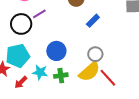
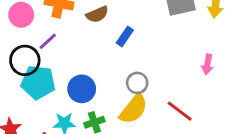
cyan pentagon: (18, 56) -> (38, 82), moved, turned 30
red line: (108, 78) -> (180, 111), moved

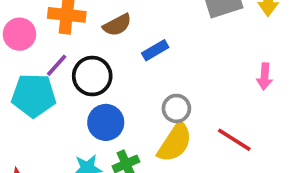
blue rectangle: (125, 37) -> (155, 50), turned 30
black circle: (25, 60) -> (92, 76), moved
cyan pentagon: (38, 82) -> (34, 95), moved

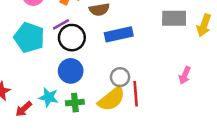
blue rectangle: (155, 50) -> (119, 34), size x1.5
purple line: (57, 65) -> (61, 24), moved
red line: (234, 140) -> (136, 94), moved, turned 35

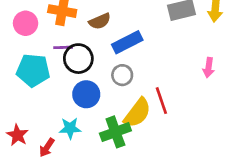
purple line: (61, 24) -> (63, 47), turned 42
gray circle: (120, 77) -> (122, 75), moved
green cross: (75, 103) -> (115, 132), moved, size x1.5

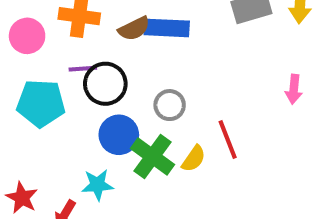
blue rectangle: (127, 42) -> (167, 28), moved, turned 32
yellow semicircle: (137, 113) -> (194, 159), size x0.6
green cross: (115, 132) -> (153, 156), moved, turned -32

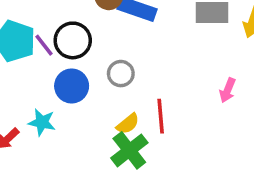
purple line: (83, 69) -> (44, 45), moved, turned 40
green cross: (153, 156) -> (129, 150), moved

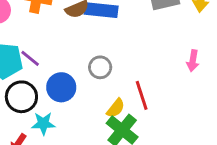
black circle: (73, 40) -> (21, 97), moved

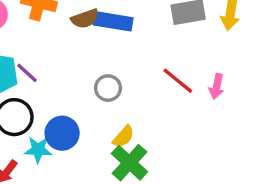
blue circle: (61, 87) -> (62, 133), moved
red line: (142, 95) -> (178, 81), moved, turned -36

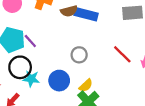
blue circle: (62, 133) -> (59, 81), moved
cyan star: (38, 150) -> (31, 79), moved

